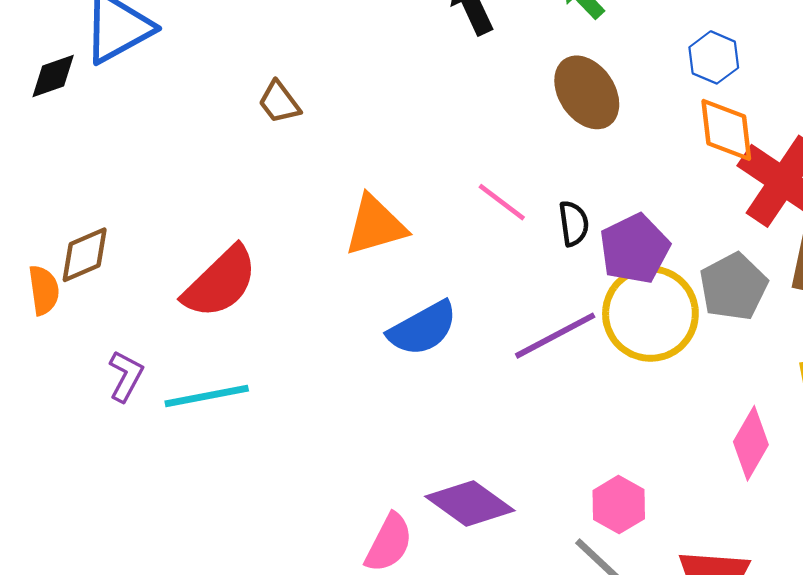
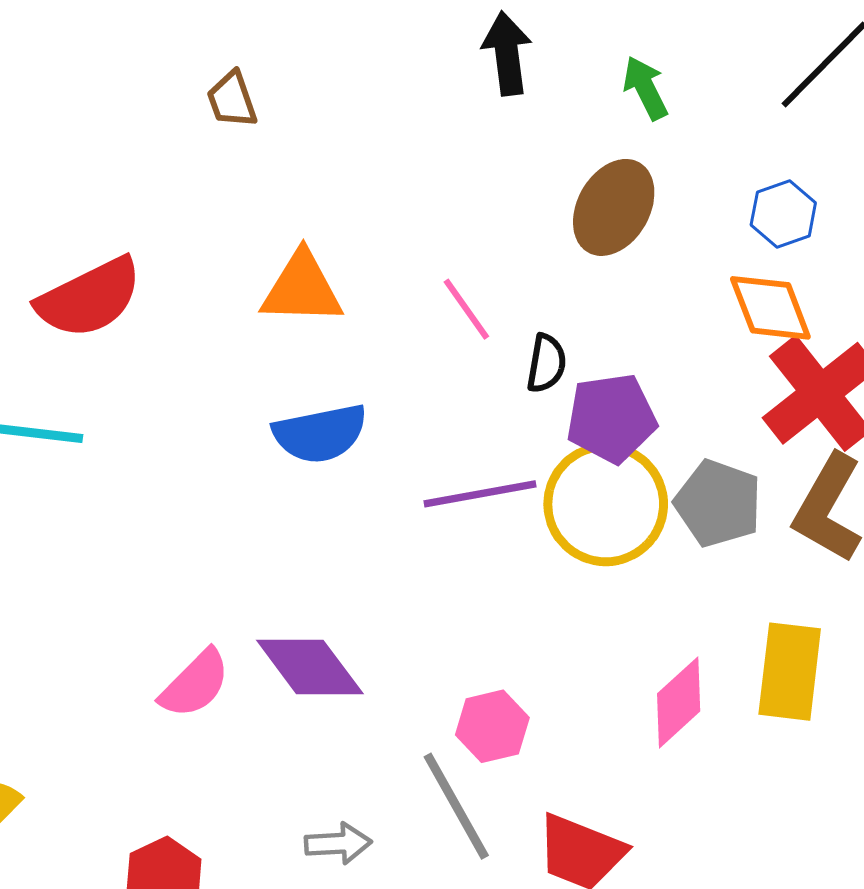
brown ellipse: (587, 92) -> (614, 207), turned 46
orange diamond: (726, 130) -> (770, 308), turned -32
gray pentagon: (733, 287) -> (718, 503), turned 30

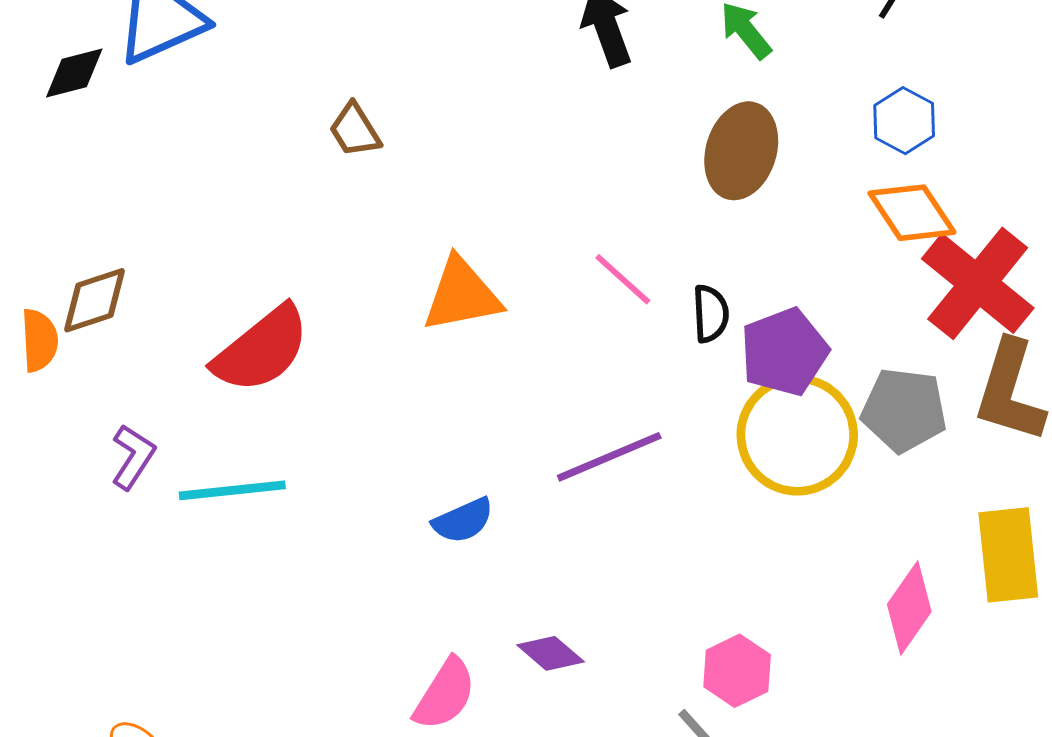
blue semicircle: (320, 433) -> (463, 521), moved, size x0.7
purple line: (480, 494) -> (609, 457), moved
purple diamond: (310, 667) -> (551, 653), size x0.6

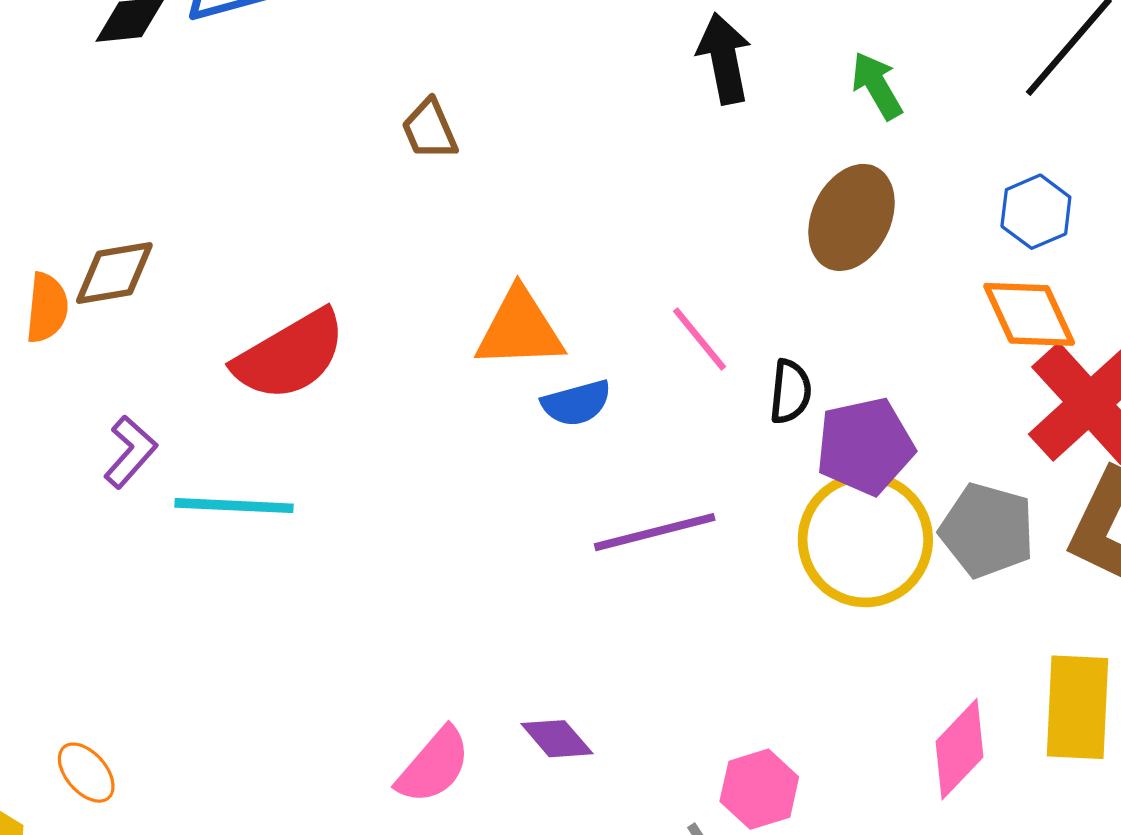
blue semicircle: (463, 521) -> (576, 403), moved

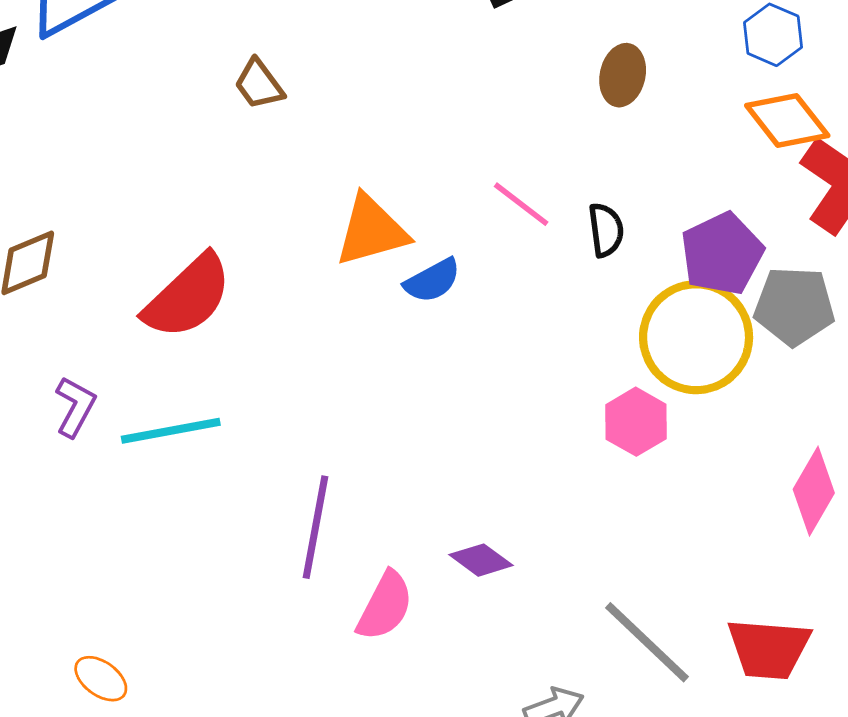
brown ellipse: (852, 217) -> (623, 75), size x0.7
purple pentagon: (865, 446) -> (722, 254), moved
purple line: (655, 532) -> (316, 527), moved, turned -52
pink hexagon: (759, 789) -> (636, 422), moved

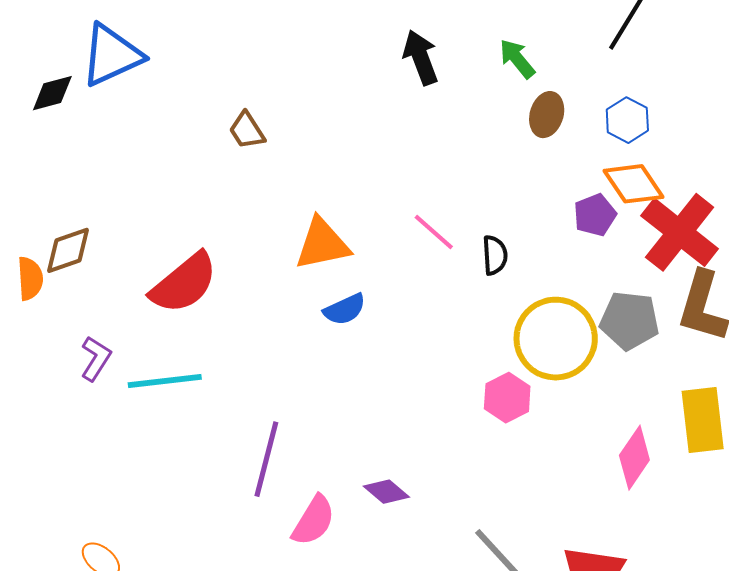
brown ellipse: (623, 75) -> (547, 115), moved
purple pentagon: (722, 254) -> (595, 215), moved, size x0.7
blue semicircle: (432, 281) -> (345, 309), moved

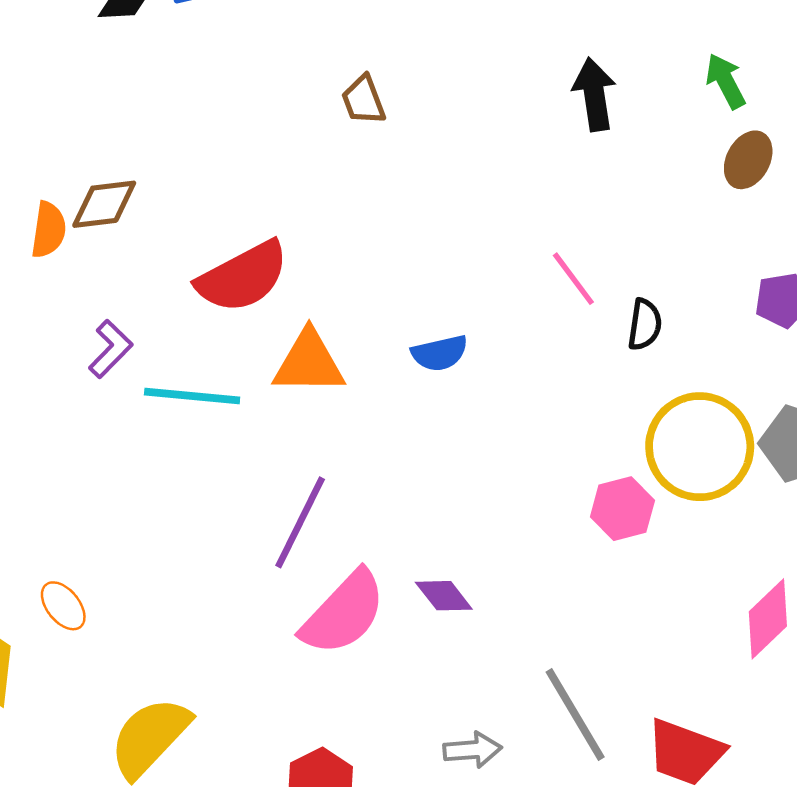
black arrow: (421, 57) -> (594, 94), moved
orange triangle: (322, 244) -> (309, 363), moved
pink semicircle: (313, 521) -> (344, 613), size x1.4

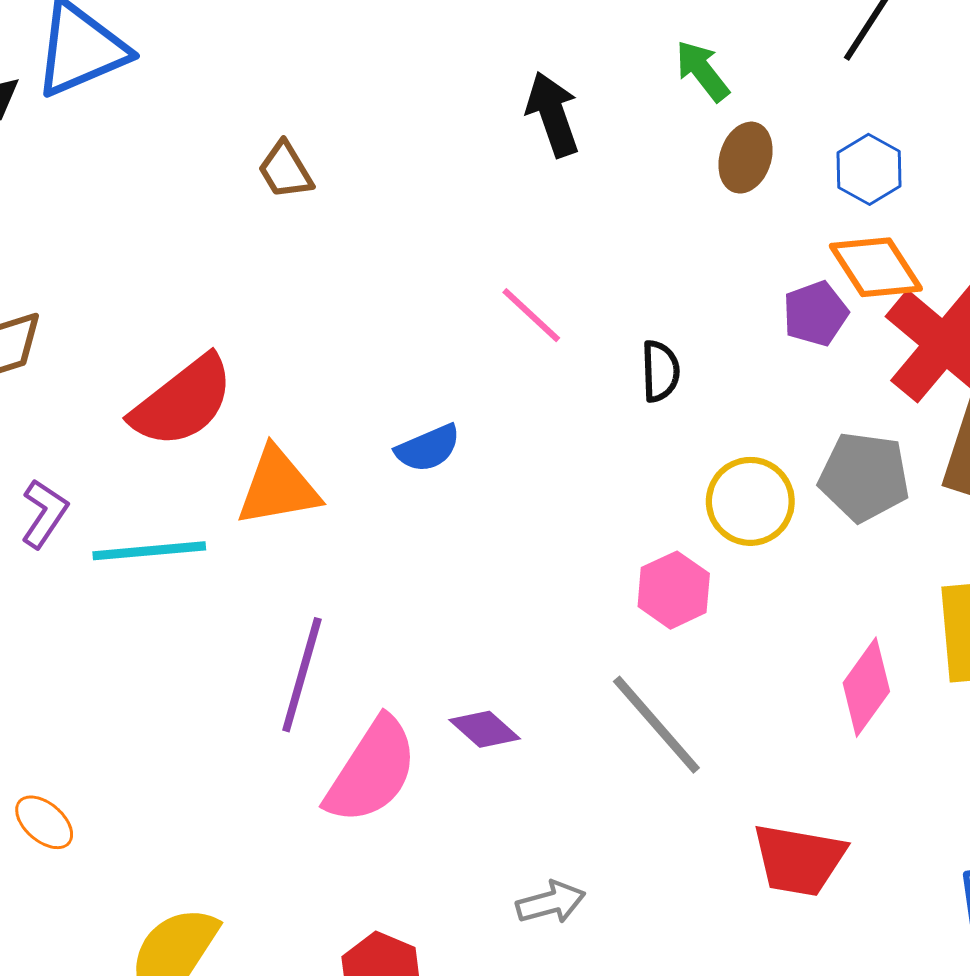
pink line: (573, 279) -> (531, 315), moved
yellow circle: (700, 447) -> (750, 501), size x0.7
gray line: (575, 715) -> (656, 725), moved

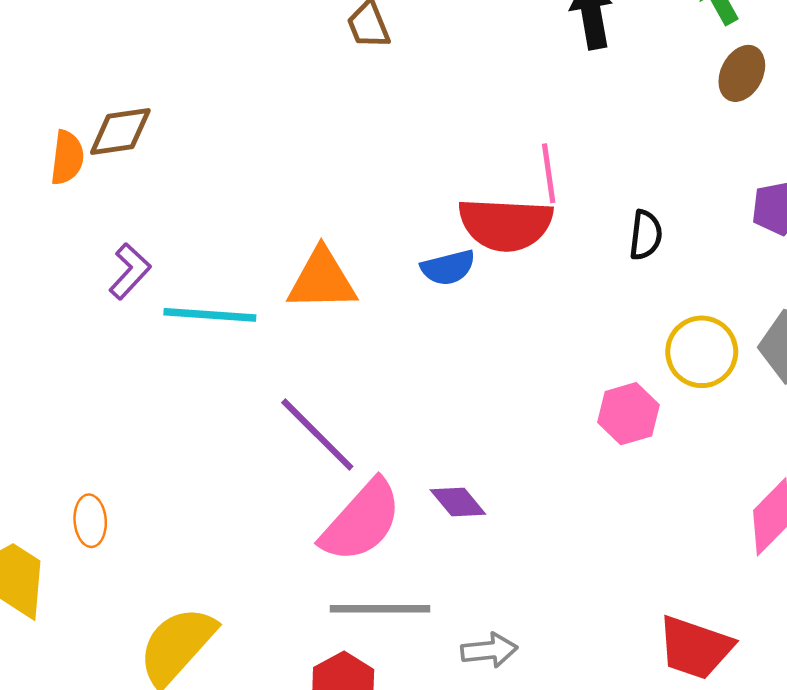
pink line: (531, 315) -> (549, 173), turned 30
red semicircle: (183, 402) -> (506, 224), moved, turned 32
purple line: (302, 675) -> (317, 434), turned -70
gray line: (656, 725) -> (380, 609), moved, turned -58
orange ellipse: (44, 822) -> (90, 521), turned 36

